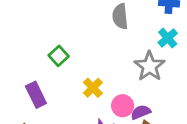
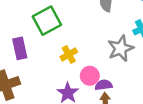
green square: (59, 56) -> (47, 21), size x1.6

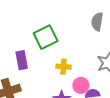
yellow cross: (69, 54) -> (63, 67), turned 32

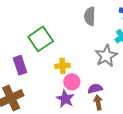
pink circle: (81, 85) -> (72, 82), moved

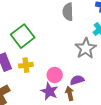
yellow cross: (63, 66) -> (26, 65), moved
brown arrow: (98, 102) -> (70, 93), moved

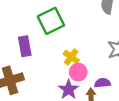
yellow cross: (26, 65) -> (71, 57), moved, turned 32

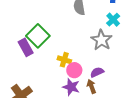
purple rectangle: (25, 46) -> (26, 47), moved

